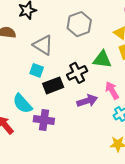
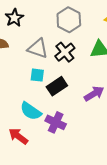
black cross: (77, 73) -> (65, 52), moved
purple cross: (44, 120) -> (56, 122), turned 30

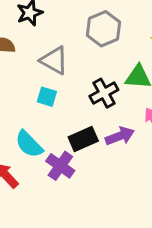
black cross: (65, 52) -> (104, 93), moved
black rectangle: (57, 86) -> (83, 139), moved

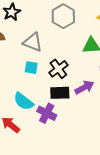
black cross: (104, 93) -> (58, 69), moved
black rectangle: (83, 139) -> (60, 93), turned 30

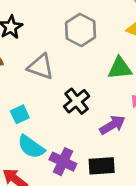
cyan square: (31, 68) -> (20, 114), moved, turned -32
black rectangle: (60, 93) -> (102, 166), moved

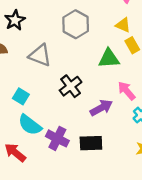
cyan square: (20, 114) -> (21, 96), turned -35

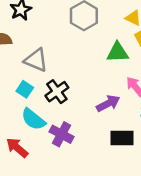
gray triangle: (40, 55) -> (36, 60), moved
black cross: (71, 86) -> (57, 92), moved
black rectangle: (91, 143) -> (122, 138), moved

